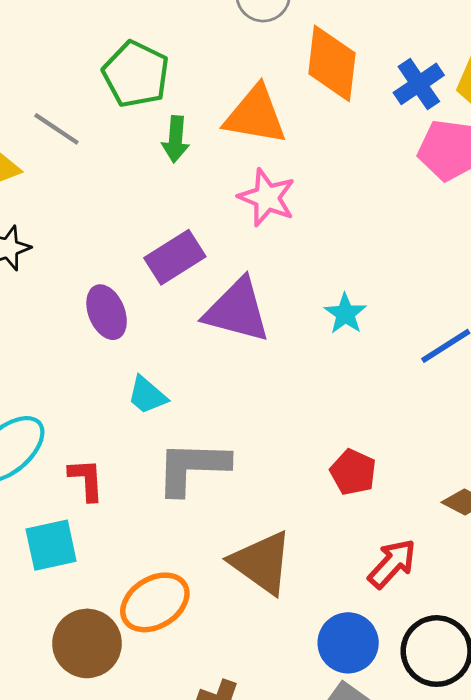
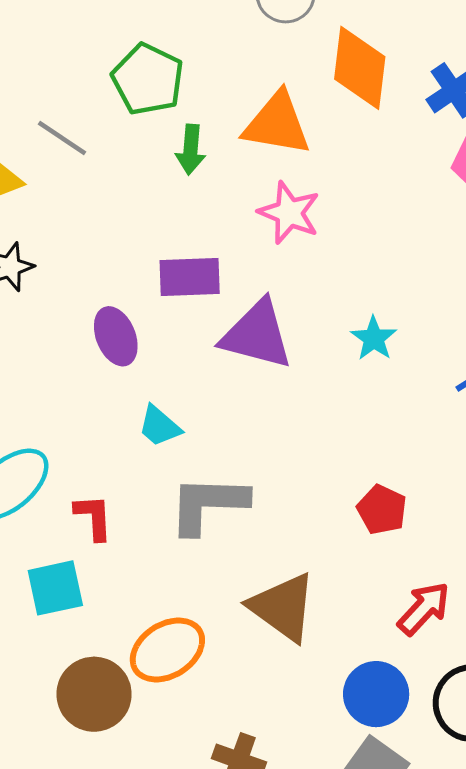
purple rectangle: (175, 257) -> (190, 277), turned 30

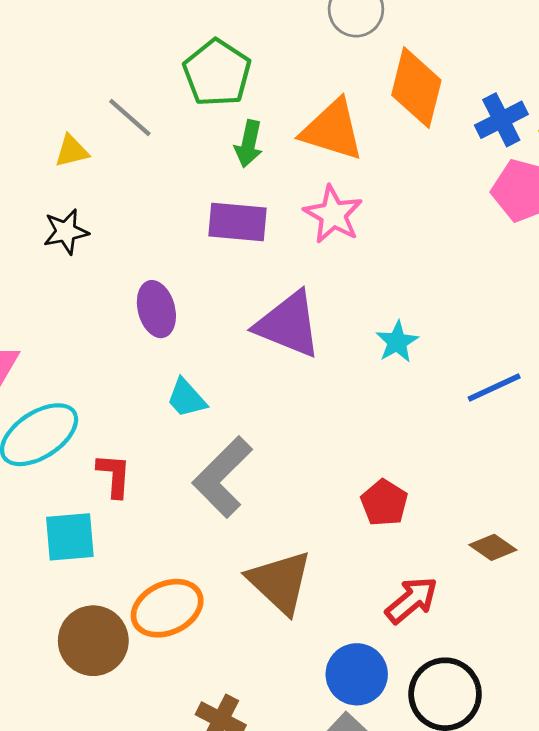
purple rectangle: (190, 277) -> (238, 222), moved
gray L-shape: (208, 504) -> (222, 477), turned -54

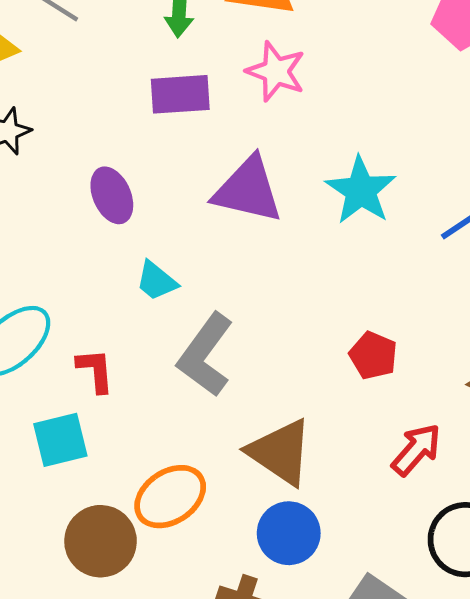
cyan star: (397, 342) -> (361, 190), size x1.6
blue circle: (357, 674) -> (289, 533), moved

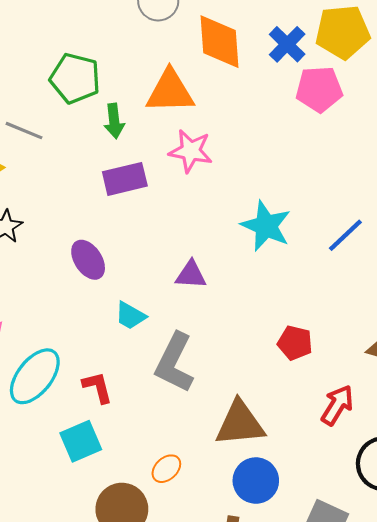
purple triangle: (248, 190) -> (191, 275), moved, size x0.6
brown triangle: (280, 452) -> (240, 423), turned -30
orange ellipse: (170, 497) -> (166, 469), size x0.6

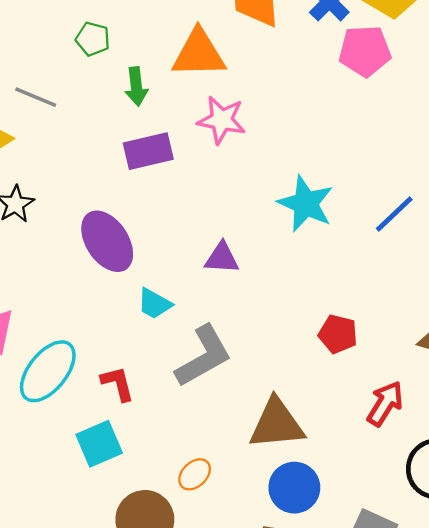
green pentagon: (75, 78) -> (93, 39), size x0.6
purple ellipse: (88, 260) -> (107, 241), size x1.4
gray L-shape: (174, 363) -> (204, 356), turned -146

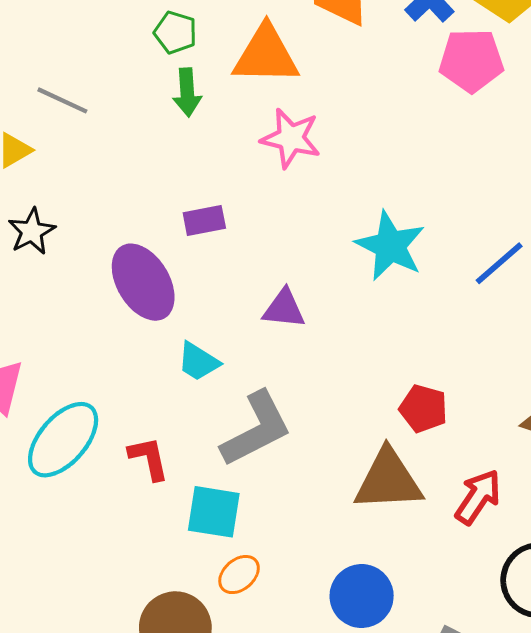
green pentagon: (93, 39) -> (175, 32), moved
purple rectangle: (148, 151) -> (204, 220), moved, size x0.7
brown triangle: (277, 424) -> (388, 480), moved
cyan square: (99, 444) -> (214, 512), moved, turned 30

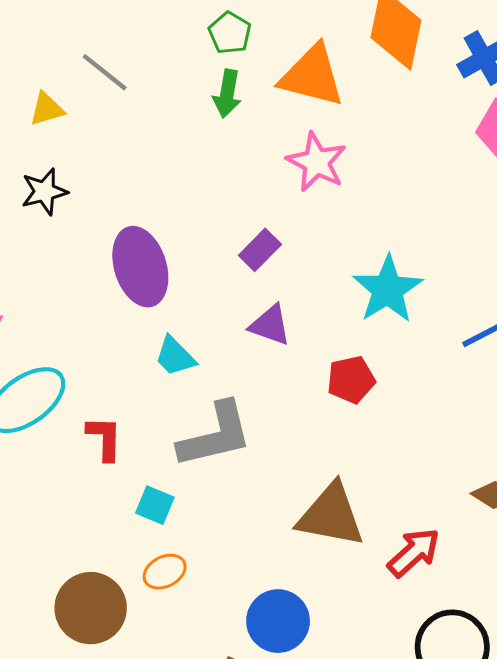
purple rectangle: (204, 220) -> (260, 250), moved, turned -48
red pentagon: (423, 409) -> (351, 380), moved, turned 30
cyan square: (214, 512) -> (155, 505), size x0.7

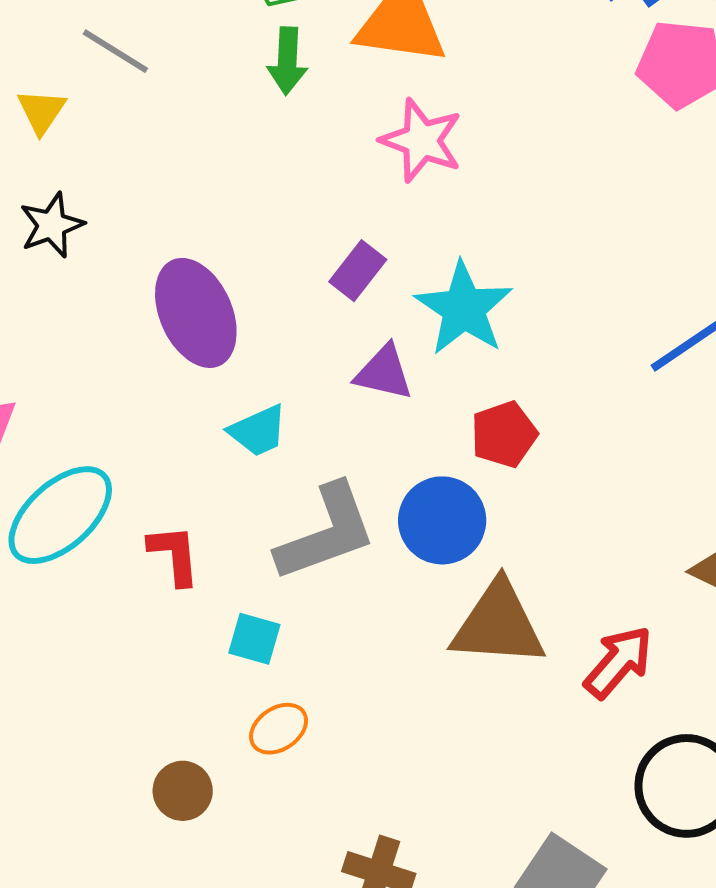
yellow triangle: (47, 109) -> (42, 111), turned -33
cyan star: (388, 289) -> (464, 308), moved
cyan trapezoid: (175, 356) -> (258, 431), turned -63
brown circle: (91, 608) -> (183, 791), size x0.6
blue circle: (278, 621) -> (442, 520), moved

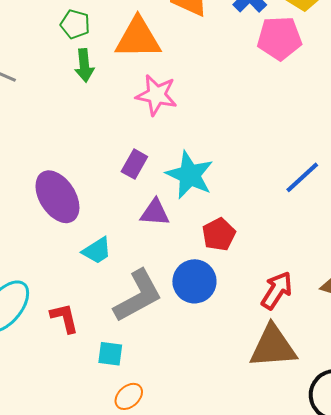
brown triangle: (498, 624) -> (273, 347), moved
red arrow: (618, 662) -> (277, 290), moved

